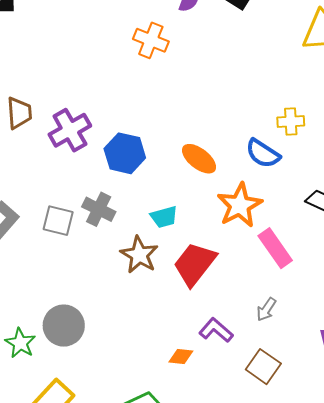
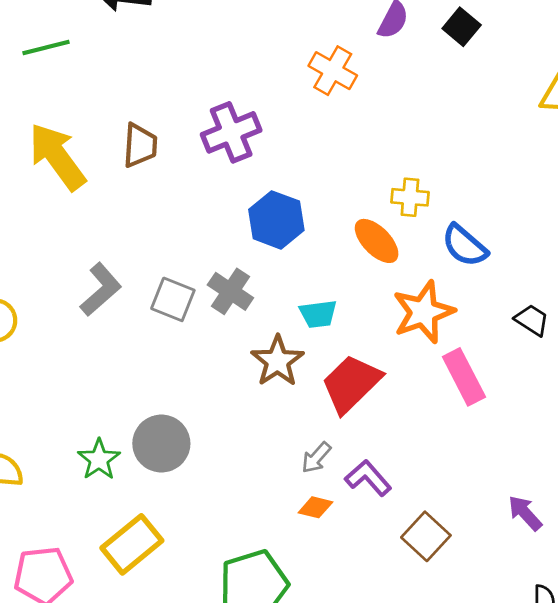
yellow cross: (291, 121) -> (410, 197), moved
purple cross: (70, 130) -> (231, 132), moved
gray arrow: (266, 309) -> (316, 458), moved

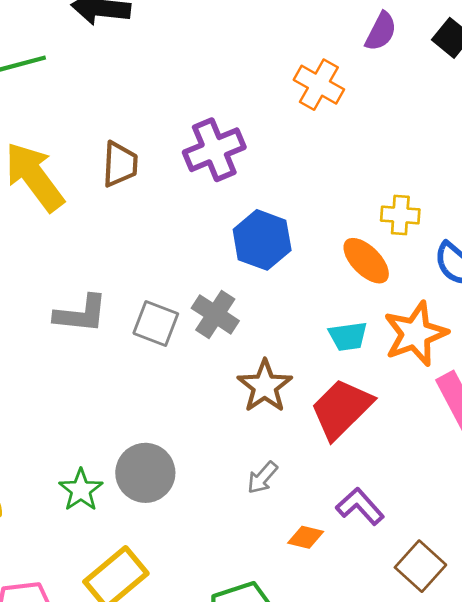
gray L-shape: (101, 289) -> (81, 314), turned 48
cyan trapezoid: (318, 314) -> (348, 336), moved
gray arrow: (316, 458) -> (262, 478), moved

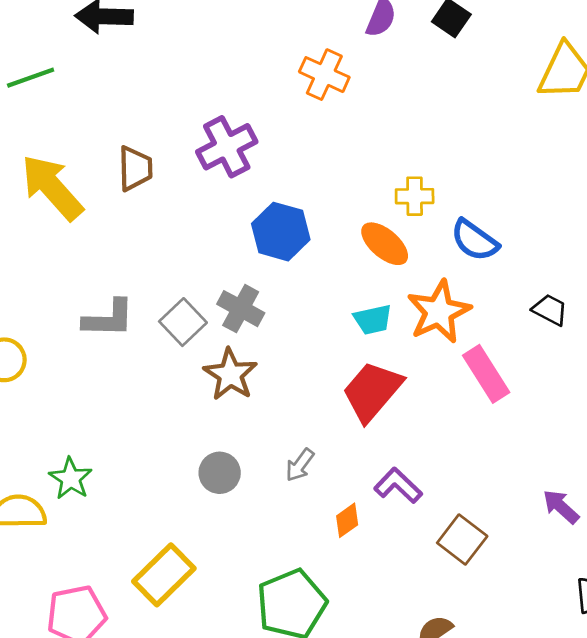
gray square: (156, 323) -> (183, 322), turned 30
brown star: (265, 386) -> (230, 374), moved
gray circle: (145, 473) -> (220, 473), moved, size x0.7
green star: (81, 490) -> (71, 478), moved
orange diamond: (306, 537) -> (347, 520), turned -44

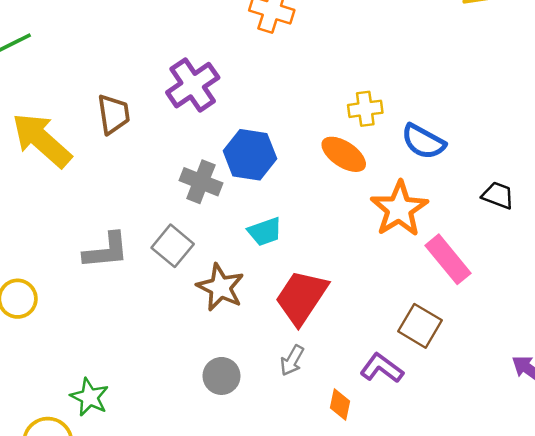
gray cross: (241, 309) -> (201, 182), moved
cyan trapezoid: (373, 320) -> (265, 232), moved
red trapezoid: (372, 391) -> (301, 297), moved
orange diamond: (347, 520) -> (340, 405), turned -36
brown square: (462, 540) -> (420, 326), moved

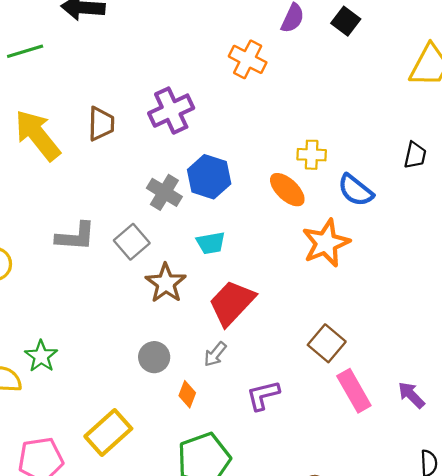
black trapezoid: (498, 195) -> (415, 155), moved, turned 72
pink rectangle: (448, 259) -> (354, 391), moved
purple L-shape: (382, 368) -> (263, 395), moved, turned -60
orange diamond: (340, 405) -> (187, 394), moved

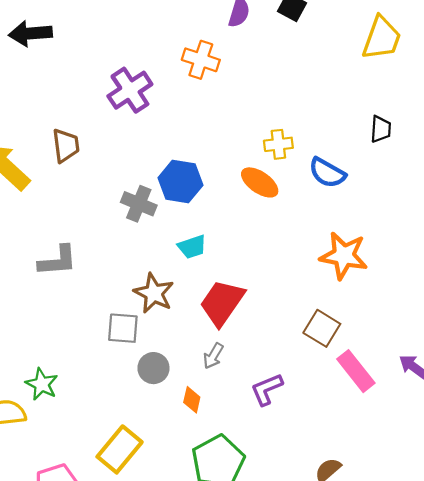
purple cross: (171, 111) -> (130, 90), moved
gray square: (132, 242) -> (123, 328), moved, turned -36
orange star: (326, 243) -> (344, 256), moved, turned -30

